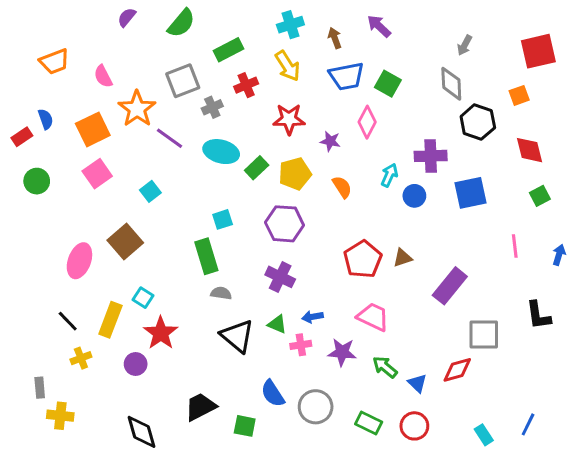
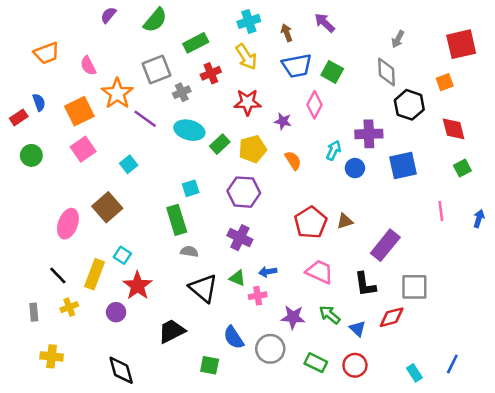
black L-shape: (538, 315) -> (365, 284), moved
purple star: (342, 352) -> (293, 317), moved
gray rectangle: (40, 388) -> (34, 312), moved
black trapezoid: (200, 407) -> (172, 331), moved

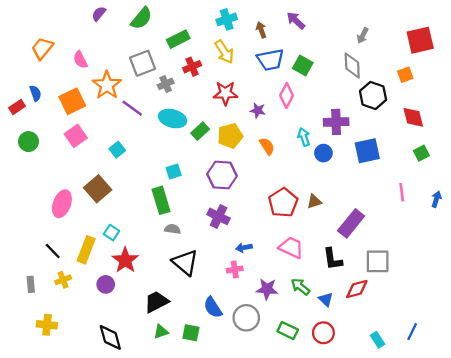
orange trapezoid: (46, 53) -> (42, 48), turned 150
cyan arrow: (333, 150) -> (304, 137), turned -42
green triangle: (237, 278) -> (161, 332), moved, turned -42

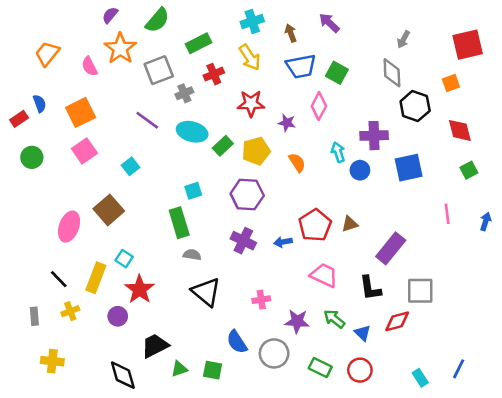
orange star: (107, 85) -> (120, 48), moved
blue arrow: (244, 248) -> (283, 242), moved
black trapezoid: (156, 302) -> (155, 346), moved

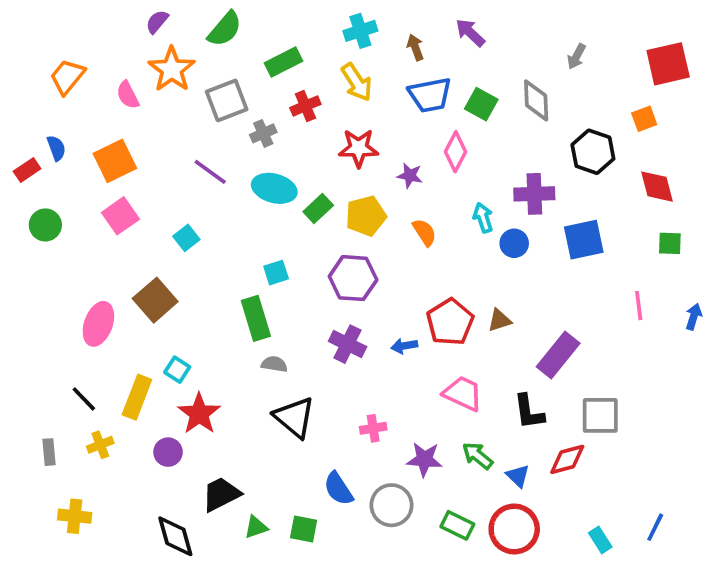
gray diamond: (392, 73) -> (536, 100), moved
green square: (469, 170) -> (670, 243), turned 30
red circle: (360, 370) -> (514, 529), size x1.4

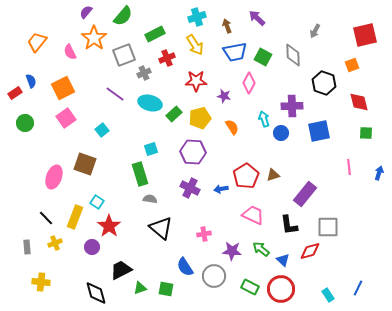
brown square: (155, 300) -> (85, 164), turned -30

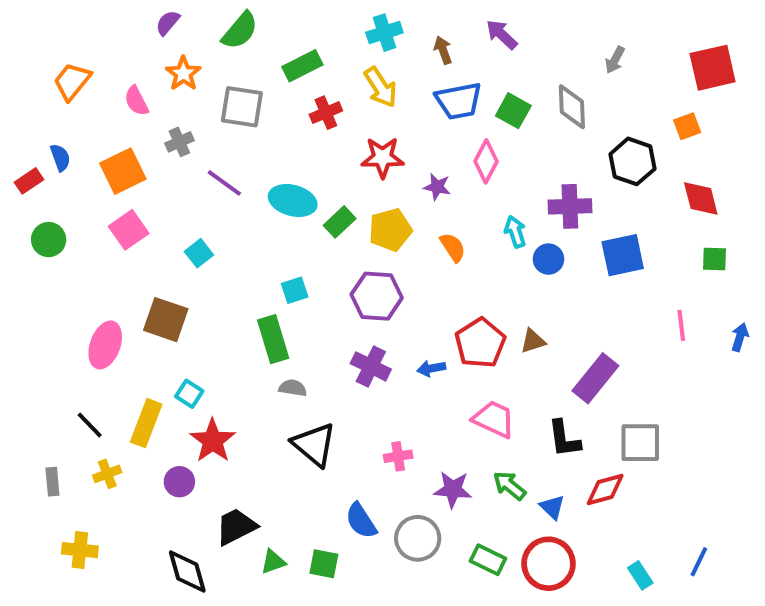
orange star: (94, 38) -> (183, 74), size x0.7
gray square: (124, 55) -> (242, 107), turned 30
gray cross: (144, 73) -> (179, 142), moved

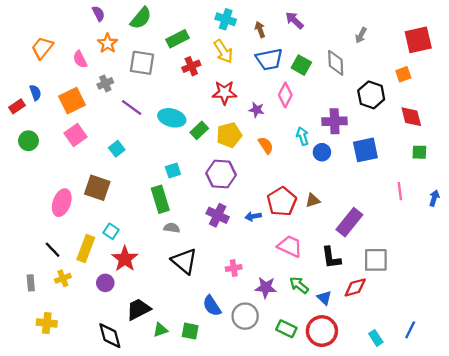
purple semicircle: (168, 23) -> (98, 14), turned 112
cyan cross: (384, 33) -> (226, 19), turned 36

